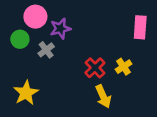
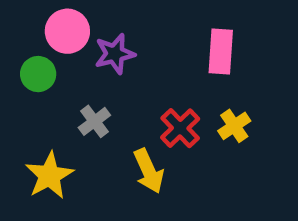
pink rectangle: (140, 27) -> (221, 51), moved
gray cross: (46, 50) -> (94, 121), moved
yellow arrow: (103, 96) -> (149, 171), moved

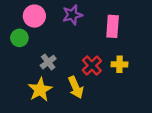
purple star: (115, 54) -> (72, 15), moved
yellow cross: (234, 126) -> (120, 64), turned 35
yellow star: (49, 175) -> (40, 90), moved

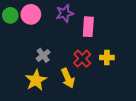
pink rectangle: (113, 26) -> (88, 27), moved
green circle: (19, 38) -> (10, 15), moved

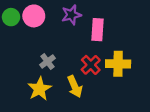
yellow cross: (107, 58) -> (118, 64), size x1.5

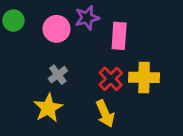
pink circle: (34, 16) -> (57, 29), moved
yellow arrow: (75, 87) -> (105, 114), moved

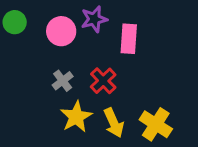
yellow cross: (144, 77) -> (156, 124), moved, turned 32
red cross: (111, 79) -> (103, 81), moved
yellow star: (48, 108) -> (76, 117), moved

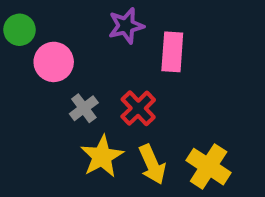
pink circle: (61, 31) -> (54, 62), moved

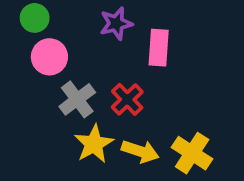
green circle: (19, 30) -> (35, 18), moved
gray cross: (84, 108) -> (77, 99), size x1.4
yellow arrow: (152, 165) -> (140, 151), turned -48

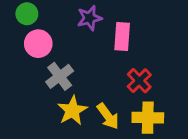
red cross: (127, 99) -> (139, 81), moved
yellow arrow: (140, 151) -> (108, 116), turned 36
yellow cross: (192, 153) -> (148, 118), turned -32

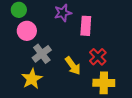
yellow star: (72, 110) -> (32, 79), moved
yellow arrow: (108, 116) -> (73, 66), moved

